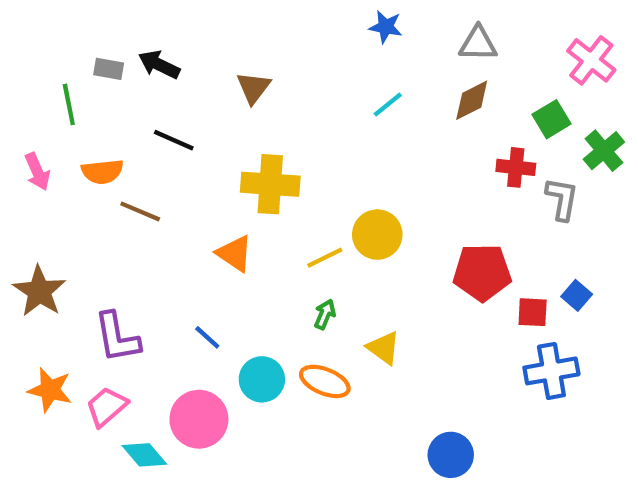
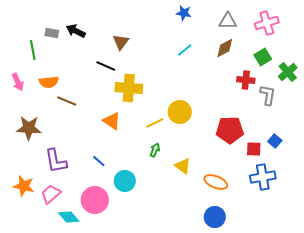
pink cross: (591, 60) -> (267, 23), moved, turned 35
black line: (174, 140) -> (106, 66), moved
brown star: (39, 291) -> (29, 128), moved, turned -30
orange ellipse: (325, 381) -> (216, 182), moved

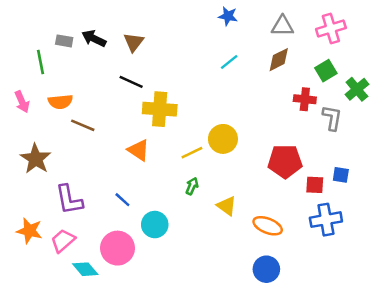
brown triangle: (121, 42) -> (134, 42), moved
brown star: (29, 128) -> (36, 159), turned 30
blue square: (275, 141) -> (341, 175), turned -32

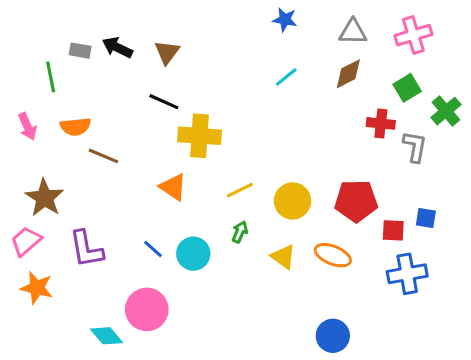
yellow circle: (223, 139) -> (292, 201), moved
cyan circle: (155, 225) -> (193, 254), moved
orange ellipse: (268, 226) -> (333, 255), moved
pink trapezoid: (63, 241) -> (26, 241), moved

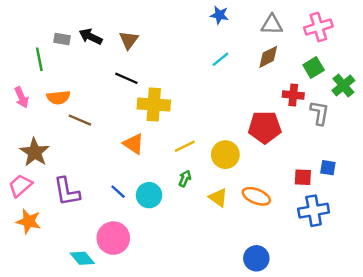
red pentagon: (356, 201) -> (265, 127), moved

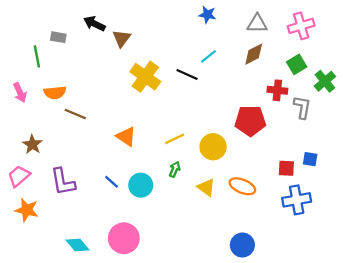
black arrow: (91, 37) -> (94, 24), moved
black line: (126, 78) -> (187, 74), moved
yellow cross: (154, 105) -> (145, 77), moved, turned 32
brown star: (35, 152) -> (32, 144), size x0.7
pink circle: (113, 238) -> (124, 238), moved

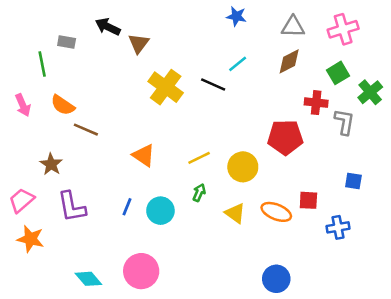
orange semicircle: (55, 93) -> (63, 105), turned 40
brown star: (32, 144) -> (51, 164), moved
red square: (286, 168) -> (308, 200), moved
blue line: (111, 182) -> (127, 207), turned 70
blue cross: (297, 200) -> (338, 227), size x0.7

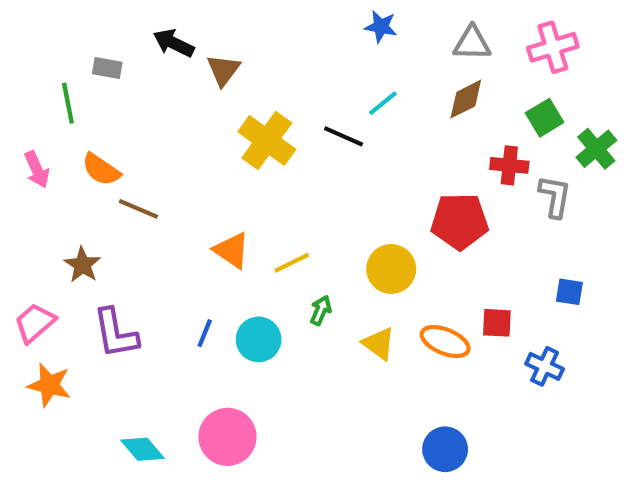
yellow line: (199, 158) -> (292, 263), moved
blue cross: (338, 227) -> (545, 366), turned 35

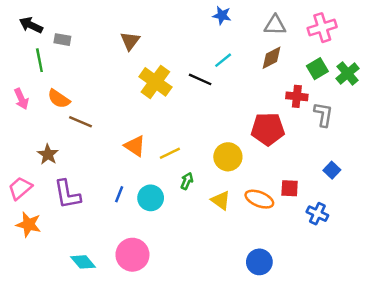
black arrow: (174, 43) -> (31, 25), moved
green cross: (596, 149) -> (348, 73), moved
blue square: (569, 292) -> (332, 170), turned 35

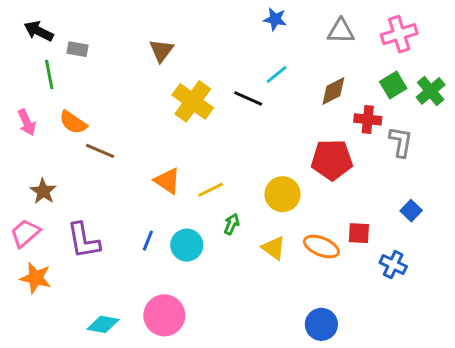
brown diamond: (271, 58) -> (333, 91), moved
brown star: (48, 154) -> (43, 191), moved
cyan diamond: (83, 262) -> (103, 324), turned -40

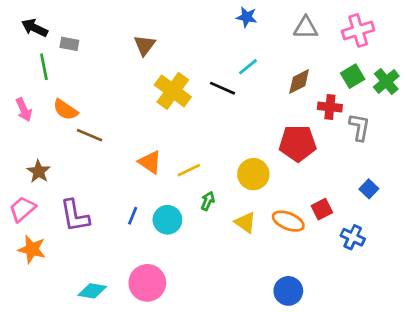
red square: (359, 233) -> (322, 209), turned -30

